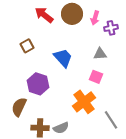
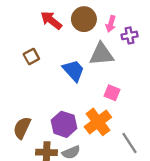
gray triangle: (100, 54) -> (101, 54), moved, size x1.6
purple hexagon: (38, 84) -> (64, 124), moved

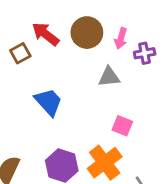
gray triangle: (101, 54) -> (109, 77), size x0.7
brown square: (31, 57) -> (20, 53), moved
blue trapezoid: (73, 71) -> (48, 102), moved

